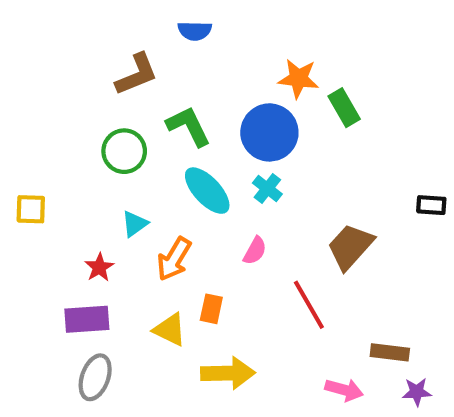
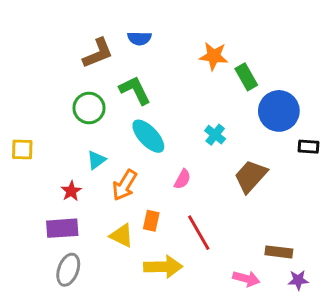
blue semicircle: (195, 31) -> (139, 38), moved
blue circle: (269, 132) -> (279, 111), moved
cyan cross: (267, 188) -> (215, 135), moved
red line: (309, 305) -> (199, 233), moved

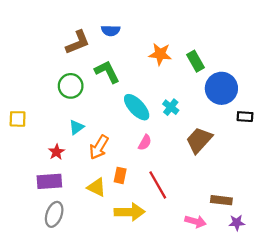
orange star: (214, 56) -> (160, 54), moved
cyan ellipse: (148, 136) -> (137, 107), moved

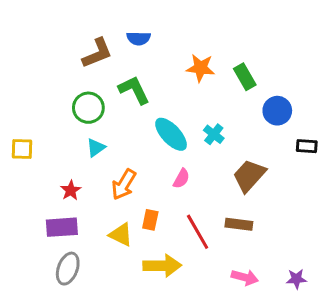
blue circle: (221, 88) -> (277, 111), size x0.7
cyan triangle: (77, 127) -> (96, 148), moved
brown rectangle: (221, 200) -> (239, 224), moved

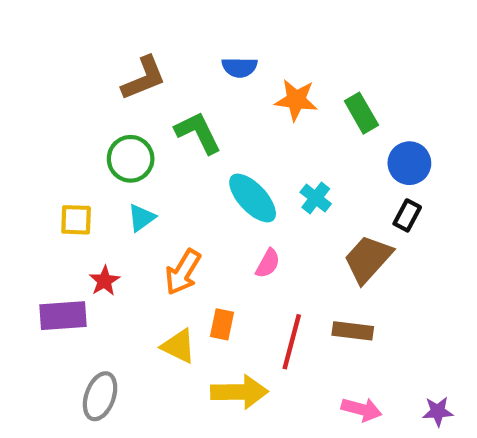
blue semicircle: (139, 38) -> (239, 67), moved
black rectangle: (307, 146) -> (407, 215), moved, turned -66
yellow square: (22, 149) -> (76, 220), moved
purple rectangle: (62, 227) -> (63, 316), moved
red line: (198, 232) -> (292, 342), turned 45

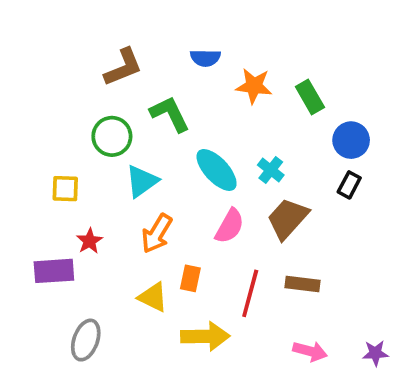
cyan triangle: (141, 218) -> (142, 181), moved, size x1.4
brown trapezoid: (368, 259) -> (288, 219), moved
pink semicircle: (268, 263) -> (230, 226), size x1.4

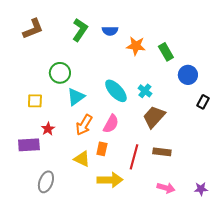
brown L-shape: (123, 67) -> (33, 29), moved
green L-shape: (170, 114) -> (80, 30), moved, turned 60
black rectangle: (349, 185) -> (203, 102), moved
pink semicircle: (230, 226) -> (111, 124), moved

